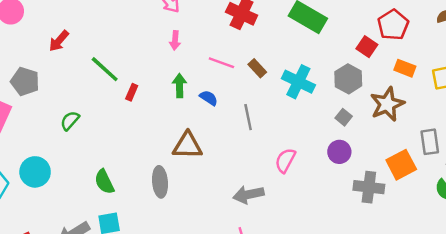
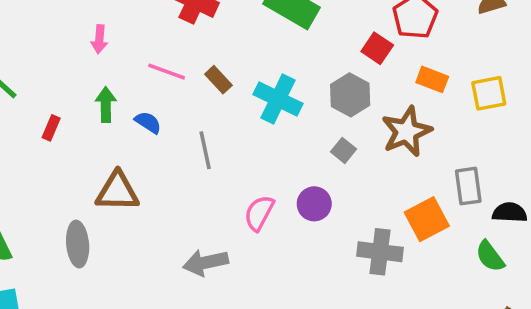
red rectangle: (132, 92) -> (51, 128), moved
purple circle: (339, 152) -> (314, 204), moved

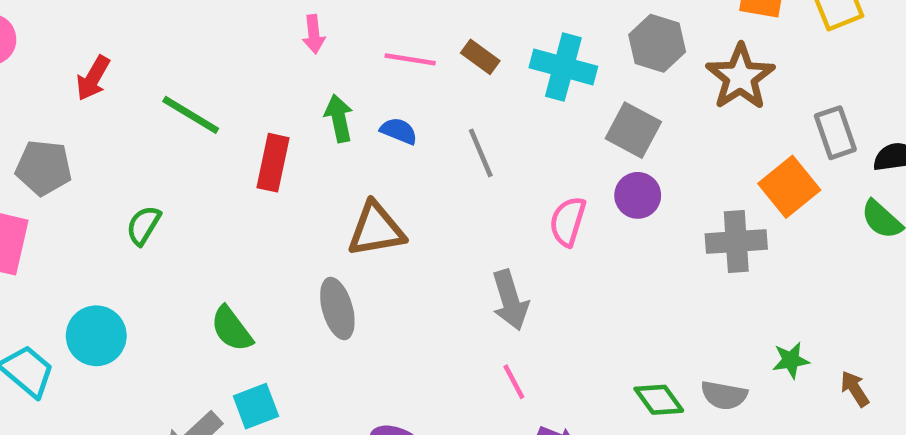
red rectangle: (51, 128) -> (273, 163), size x1.6
gray square: (344, 150) -> (633, 130), moved, size x1.6
gray arrow: (206, 262) -> (510, 300), turned -84

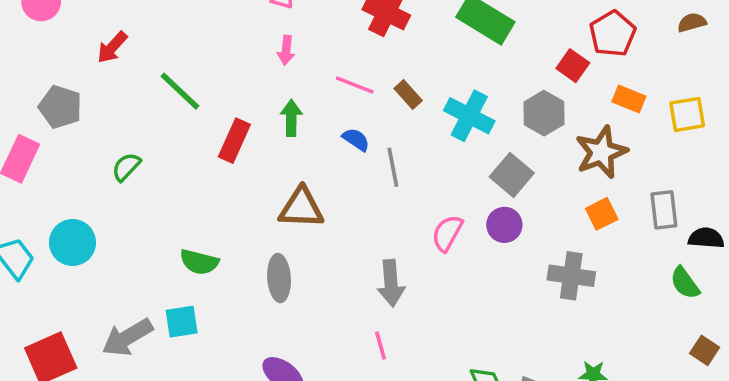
blue semicircle: (399, 131) -> (356, 140), moved
orange square: (789, 187) -> (602, 214), moved, size x0.7
gray ellipse: (337, 309) -> (279, 278), moved
green semicircle: (232, 329) -> (199, 262), moved, turned -51

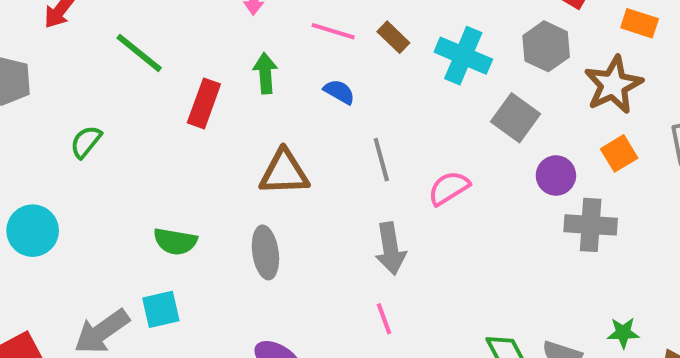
gray line: (393, 167) -> (381, 160), moved
purple circle: (504, 225) -> (556, 175), moved
pink semicircle: (447, 233) -> (449, 188), turned 33

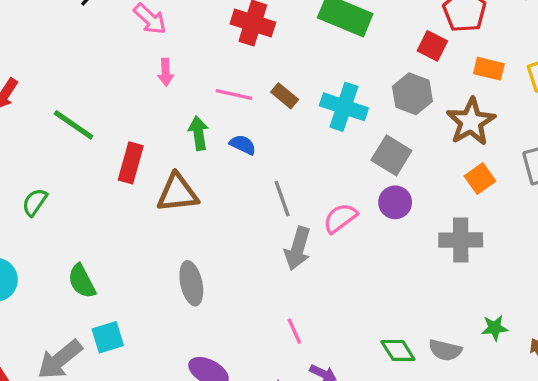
green arrow: (265, 73) -> (199, 133), moved
brown triangle: (284, 173) -> (177, 193), moved
purple circle: (556, 175) -> (395, 202), moved
green semicircle: (175, 241) -> (82, 281), moved, turned 57
gray arrow: (390, 249) -> (298, 249), moved, turned 30

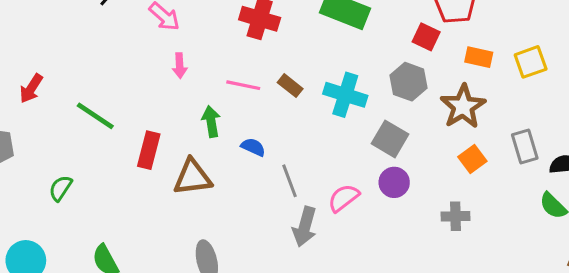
blue semicircle: (243, 145) -> (253, 147), moved
gray cross: (461, 240) -> (455, 216), size x0.7

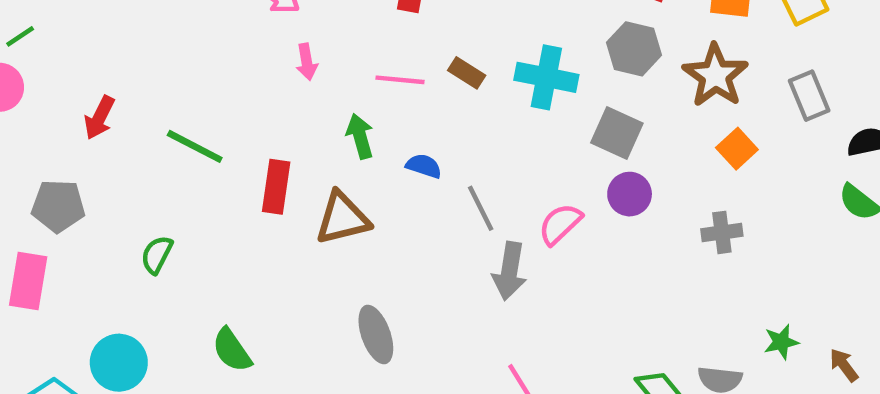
gray rectangle: (525, 147) -> (809, 96), moved

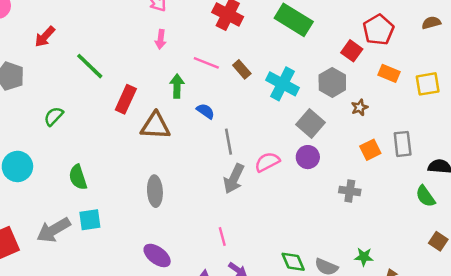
brown star: (715, 76) -> (360, 107), moved, size x0.5
gray rectangle: (809, 96) -> (403, 144), moved

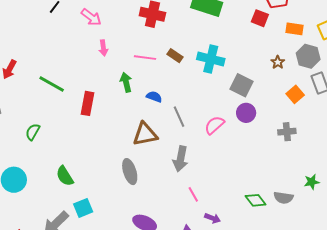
gray hexagon: (332, 82) -> (308, 56), moved
brown triangle: (155, 126) -> (145, 134), moved
gray arrow: (234, 179) -> (181, 159), moved

